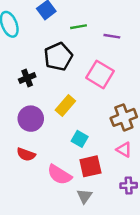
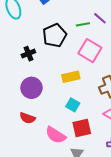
green line: (78, 27) -> (83, 24), moved
purple line: (112, 36) -> (100, 18), turned 32
yellow rectangle: (65, 105) -> (71, 77), moved, turned 36

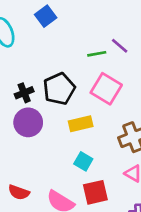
black pentagon: (55, 35) -> (59, 89), moved
purple circle: (31, 88) -> (28, 122), moved
red semicircle: (27, 118) -> (19, 192), moved

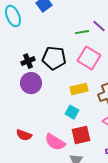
black pentagon: (59, 89) -> (54, 58), turned 30
yellow rectangle: (81, 124) -> (79, 89), moved

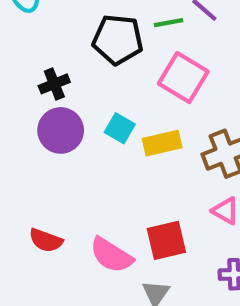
black pentagon: (54, 58) -> (118, 40), moved
cyan square: (72, 112) -> (120, 128), moved

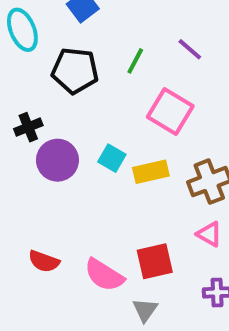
green line: (168, 23) -> (135, 61), moved, turned -52
black pentagon: (118, 40) -> (75, 71), moved
black cross: (54, 84) -> (28, 127), moved

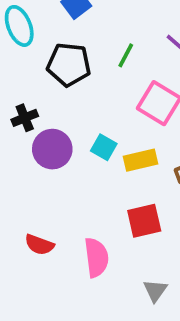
red square: (155, 261) -> (144, 221), moved
pink semicircle: (104, 275) -> (96, 257), turned -129
gray triangle: (145, 310) -> (155, 291), moved

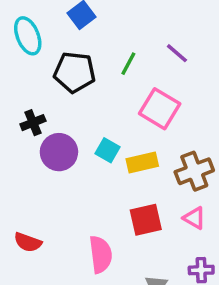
red semicircle: (39, 245) -> (28, 242), moved

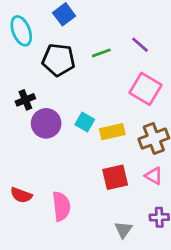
green line: (128, 64) -> (101, 53), turned 42
pink square: (160, 109) -> (146, 89), moved
pink semicircle: (101, 254) -> (61, 206), moved

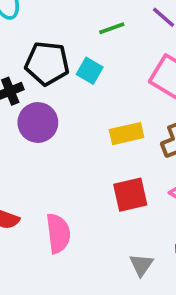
black pentagon: (59, 60) -> (47, 63), moved
cyan square: (85, 122) -> (90, 71), moved

